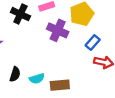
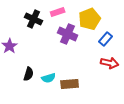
blue rectangle: (93, 43) -> (106, 39), moved

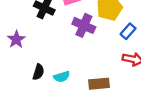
brown rectangle: (70, 84) -> (99, 84), moved

